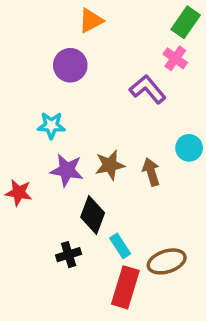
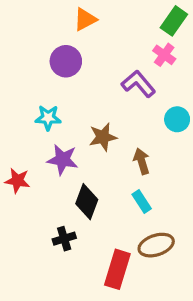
cyan circle: (189, 148) -> (177, 119), moved
brown star: (110, 165) -> (103, 137), moved
cyan rectangle: (120, 246) -> (142, 202), moved

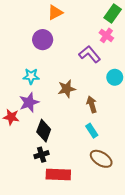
purple star: (63, 160) -> (29, 102), moved, turned -30
black diamond: (87, 202) -> (44, 131), moved
brown ellipse: (156, 245) -> (101, 159), turned 50
red rectangle: (117, 269) -> (58, 174), moved, turned 75

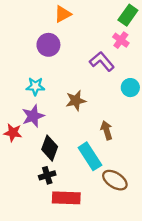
brown arrow: (92, 104) -> (107, 130), moved
cyan rectangle: (92, 131) -> (90, 156), moved, size x1.6

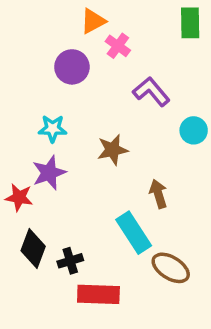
green rectangle: (128, 15) -> (190, 23), turned -36
pink cross: (121, 40) -> (118, 46), moved
black diamond: (50, 148) -> (33, 248), moved

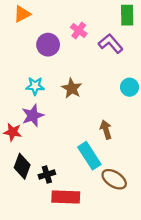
orange triangle: (93, 21) -> (22, 14), moved
purple L-shape: (151, 92) -> (111, 43), moved
brown star: (113, 150) -> (72, 88), moved, turned -30

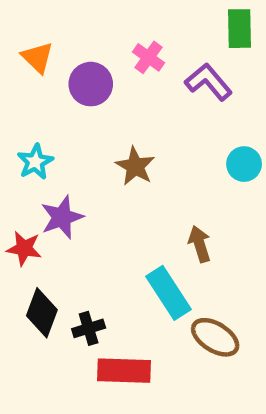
orange triangle: (22, 14) -> (37, 57), moved, turned -48
cyan star: (35, 86) -> (35, 162), moved, turned -30

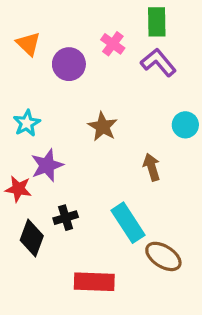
green rectangle: (240, 29) -> (157, 22), moved
brown arrow: (200, 244) -> (152, 167), moved
black cross: (89, 328) -> (66, 218), moved

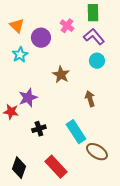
cyan star: (27, 123) -> (20, 55), moved
cyan circle: (185, 125) -> (97, 61), moved
black diamond: (32, 238) -> (19, 168), moved
red rectangle: (94, 282) -> (56, 167), turned 45

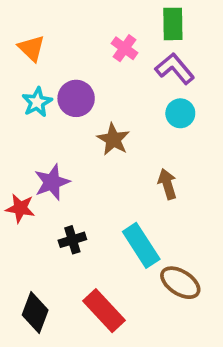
purple circle: (41, 38) -> (76, 98), moved

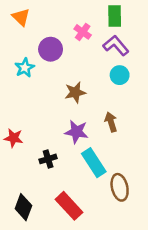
orange triangle: (31, 48) -> (21, 17), moved
purple circle: (76, 98) -> (51, 49), moved
brown star: (113, 139) -> (75, 92), turned 30
purple star: (52, 182) -> (76, 132), moved, turned 30
brown ellipse: (180, 283) -> (120, 187), turned 45

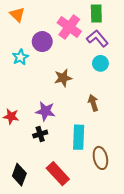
pink cross: (83, 32) -> (69, 27), size x1.6
purple star: (76, 132) -> (45, 111), moved
cyan rectangle: (94, 163) -> (79, 137), turned 35

